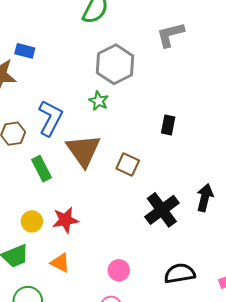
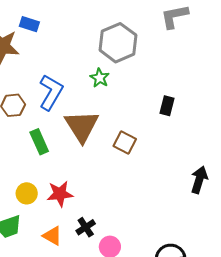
black cross: (162, 210) -> (86, 227), moved, size x0.6

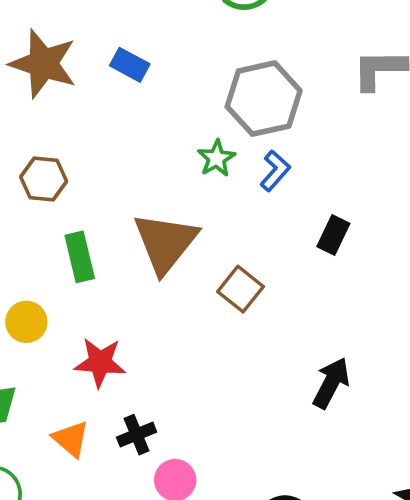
blue rectangle: (29, 24) -> (130, 65), moved
blue L-shape: (51, 92) -> (275, 171), moved, size x0.6
black arrow: (199, 180) -> (331, 383), moved
yellow circle: (27, 193) -> (26, 322), moved

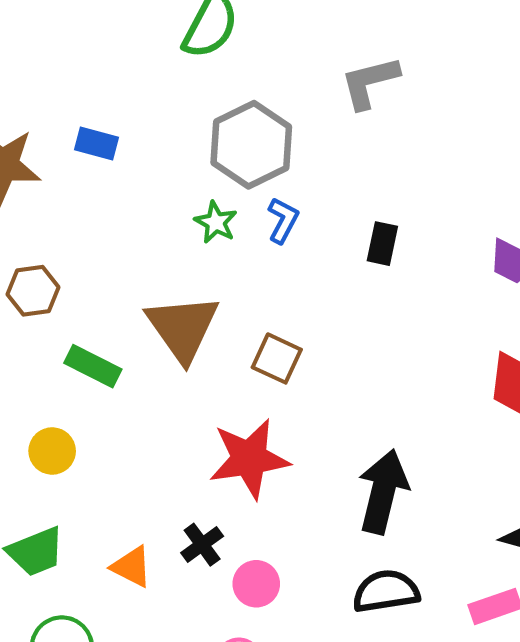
black rectangle: (333, 235) -> (382, 244), moved
green rectangle: (80, 257) -> (93, 366), turned -36
red star: (100, 362) -> (249, 459), moved, size x1.4
black arrow: (331, 383) -> (383, 492), moved, size x1.4

